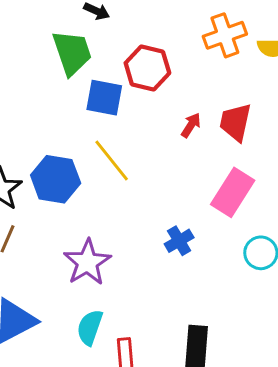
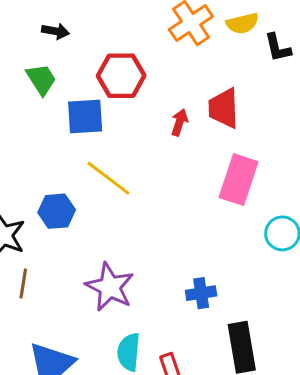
green trapezoid: (72, 53) -> (41, 79), size x0.7
blue hexagon: (56, 179) -> (57, 211), size x0.7
blue cross: (179, 241) -> (201, 293), moved, turned 36

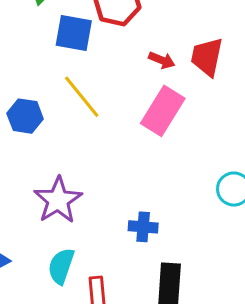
red arrow: (179, 122) -> (162, 60), turned 80
pink rectangle: (239, 180) -> (163, 111), moved

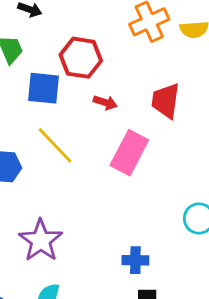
red arrow: (162, 60) -> (105, 103), moved
blue cross: (143, 227) -> (135, 260), moved

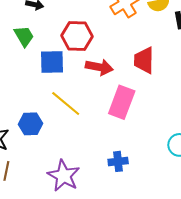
red arrow: (105, 103) -> (99, 67), size x1.5
blue cross: (135, 260) -> (118, 161), moved

